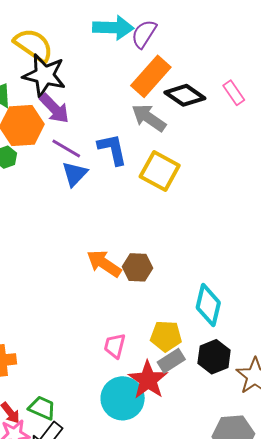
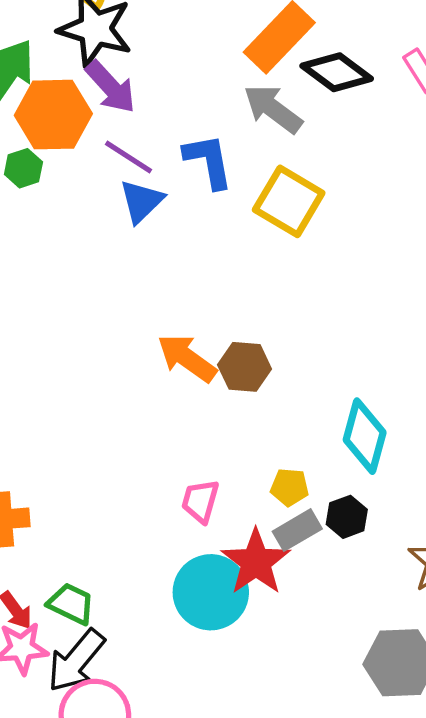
yellow pentagon: (166, 336) -> (290, 487), size x0.7
black hexagon: (214, 357) -> (347, 517), moved, size x0.7

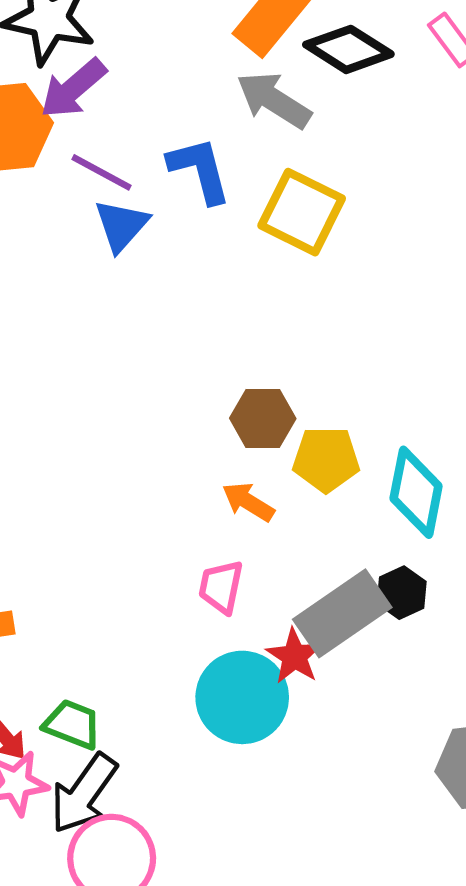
purple arrow: (111, 87) -> (73, 88), turned 96
orange arrow: (187, 358) -> (248, 502), moved, size x0.7
yellow pentagon: (290, 487) -> (326, 459), moved, size x1.4
gray rectangle: (297, 530) -> (342, 613), size x1.6
red star: (256, 562) -> (294, 656), size x0.7

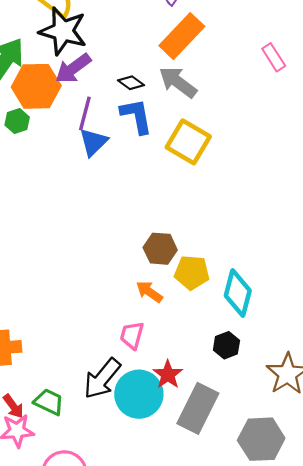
black diamond: (348, 49) -> (131, 83), moved, size x0.6
purple line: (101, 172) -> (85, 114), turned 72
gray rectangle: (342, 613) -> (198, 408), moved, turned -33
black arrow: (84, 794) -> (102, 379), moved

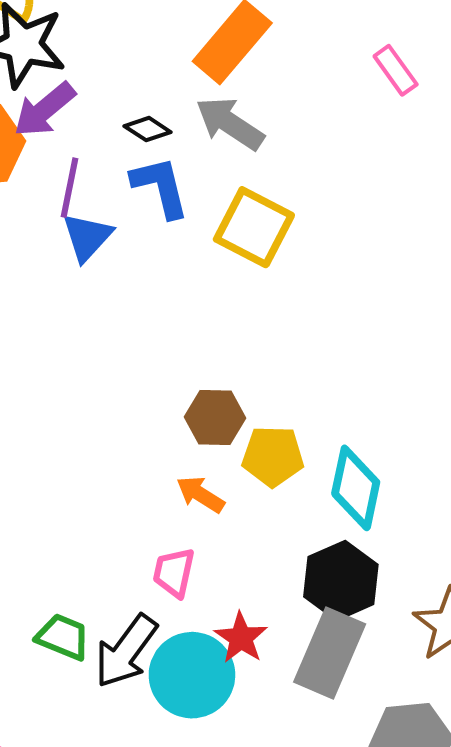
black hexagon: (226, 345) -> (341, 581), size x1.6
green trapezoid: (49, 402) -> (63, 637), moved
gray rectangle: (198, 408) -> (330, 653), moved

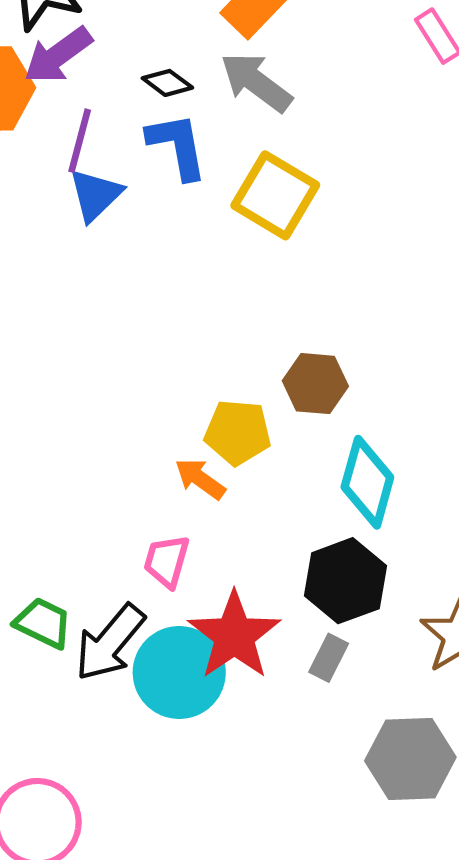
brown hexagon: (215, 418) -> (315, 384), moved
yellow pentagon: (273, 456) -> (238, 432), moved
red star: (241, 638) -> (234, 636), size x1.6
gray rectangle: (330, 653) -> (329, 658), size x0.5

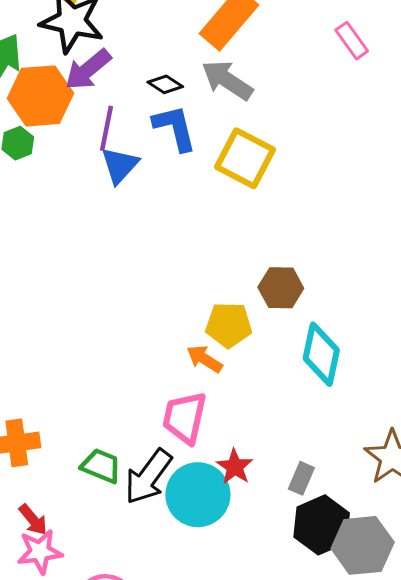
pink trapezoid: (167, 561) -> (185, 418), size x1.4
black hexagon: (345, 581) -> (322, 525), moved
red star: (234, 636) -> (235, 467), size x0.6

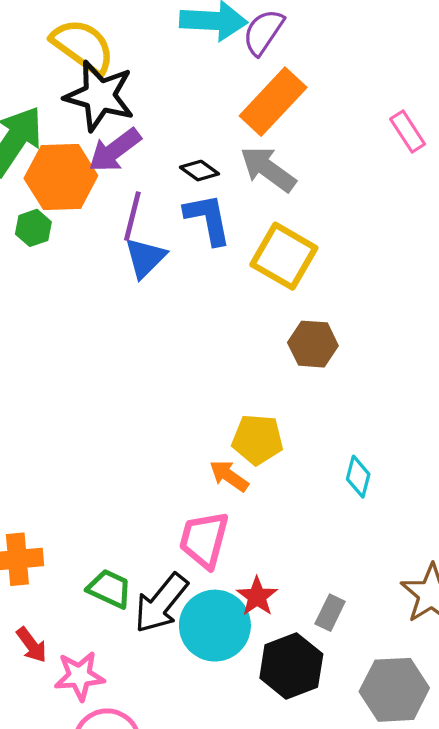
brown hexagon: (281, 288) -> (313, 344), moved
cyan diamond: (321, 354) -> (358, 477), size x0.6
black hexagon: (322, 525) -> (291, 666), moved
pink star: (40, 552) -> (79, 676), moved

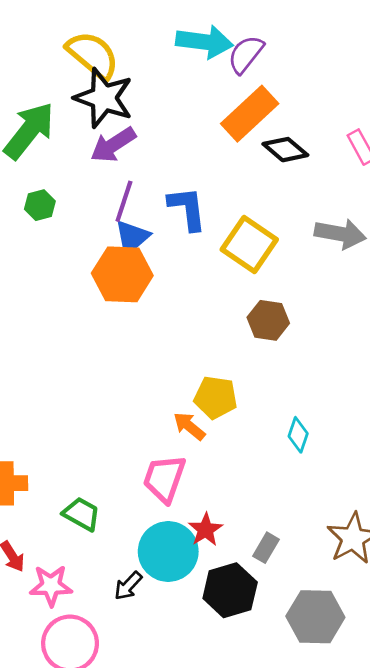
gray arrow: (268, 169) -> (340, 234), moved, turned 150
black diamond: (199, 171) -> (285, 150), moved, size x1.4
orange hexagon: (61, 177) -> (122, 274), moved
black arrow: (161, 603) -> (128, 586), moved, size x0.6

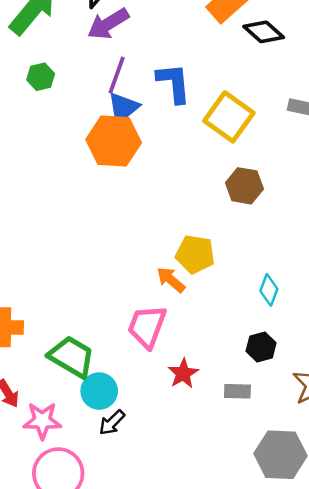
green trapezoid: (82, 514) -> (71, 357), size x1.4
gray rectangle: (266, 548) -> (237, 391), turned 60
cyan circle: (168, 552) -> (99, 391), moved, size x0.7
black hexagon: (230, 590) -> (261, 347), moved, size x0.6

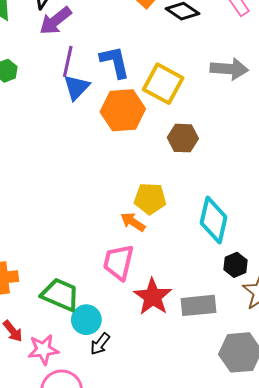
orange hexagon: (114, 141) -> (123, 110), moved
cyan diamond: (269, 290) -> (214, 220), size x1.8
black hexagon: (261, 347) -> (235, 265), moved
red star: (183, 373) -> (153, 297), size x1.5
gray rectangle: (237, 391) -> (199, 305), size x1.6

